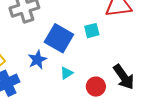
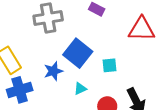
cyan square: (92, 31) -> (110, 65), moved

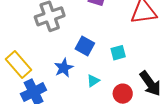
blue square: (78, 53) -> (85, 46), size x0.7

